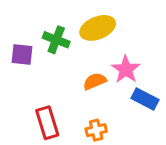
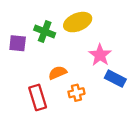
orange semicircle: (95, 81) -> (58, 73), moved
orange cross: (96, 130) -> (76, 93), moved

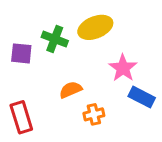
red rectangle: (38, 97) -> (21, 117), moved

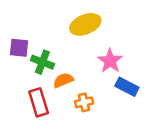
green cross: (55, 39) -> (42, 62), moved
red rectangle: (21, 117) -> (39, 102), moved

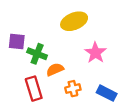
blue rectangle: (127, 87) -> (107, 93), moved

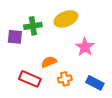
green cross: (37, 54) -> (33, 26), moved, turned -30
red rectangle: (34, 89) -> (30, 79), turned -50

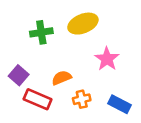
purple square: (15, 37) -> (19, 75), moved, turned 35

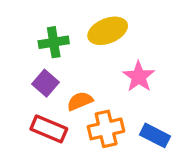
purple square: (19, 75) -> (45, 83), moved
orange cross: (82, 99) -> (106, 129), size x1.5

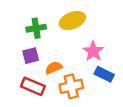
purple square: (45, 83) -> (31, 56), turned 35
blue rectangle: (155, 135) -> (104, 74), moved

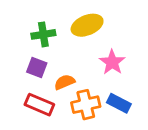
purple square: (31, 56) -> (37, 68), turned 35
blue rectangle: (104, 74) -> (119, 103), moved

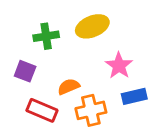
purple square: (37, 68) -> (25, 71), moved
blue rectangle: (119, 103) -> (134, 96), moved, turned -40

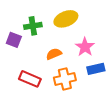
purple square: (25, 71) -> (14, 40), moved
orange semicircle: (69, 87) -> (54, 54), moved

